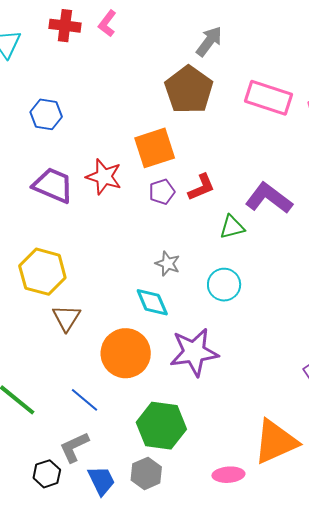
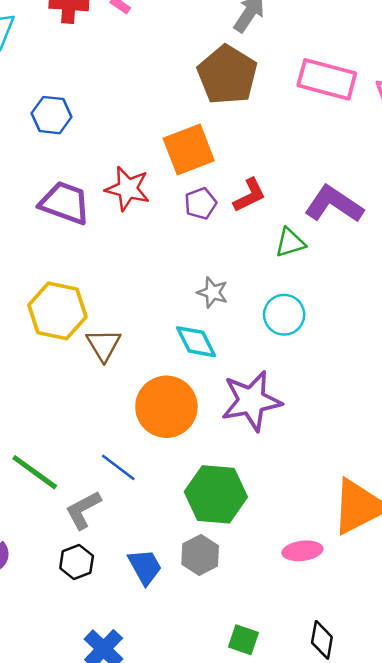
brown triangle: (66, 318) -> (104, 345), moved
gray L-shape: (74, 447) -> (83, 510), moved

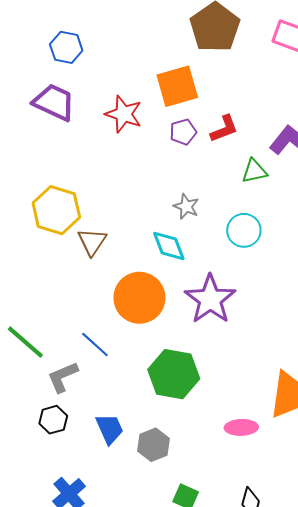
purple trapezoid: (65, 203) -> (54, 102), moved
purple star: (251, 401) -> (210, 299), turned -30
gray hexagon: (200, 555) -> (153, 445), moved

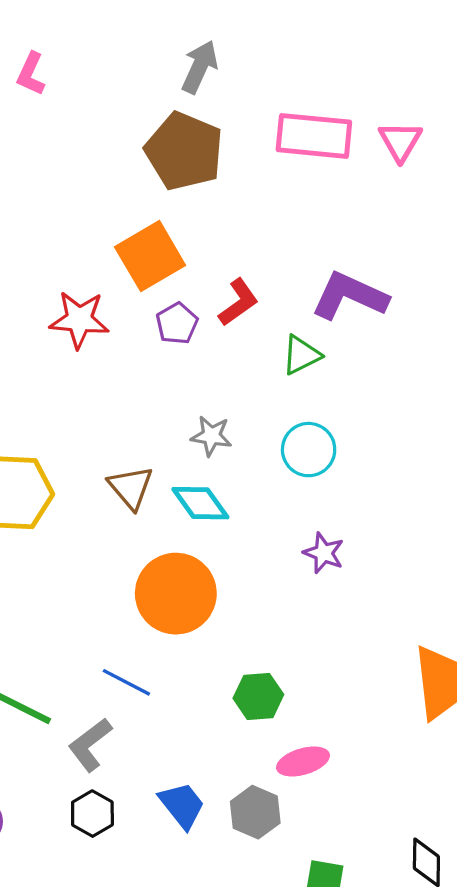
brown triangle: (92, 242) -> (131, 487), moved
purple star: (210, 299) -> (324, 553), moved, size x0.5
green hexagon: (174, 374) -> (258, 696), size x0.6
pink ellipse: (241, 427) -> (303, 761), moved

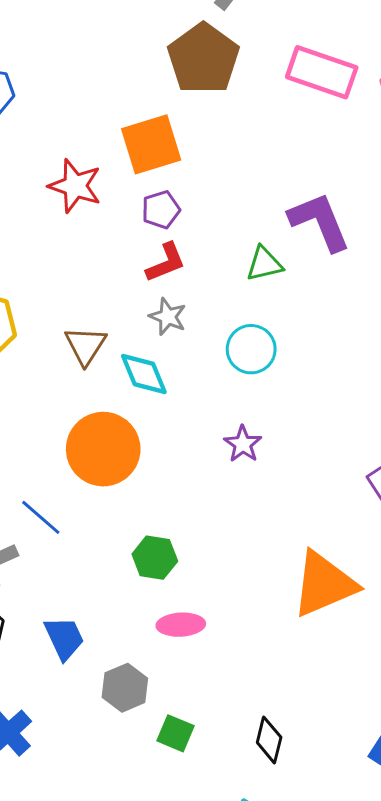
purple L-shape: (350, 296) -> (320, 222), turned 30
red L-shape: (238, 302) -> (166, 263), moved
gray hexagon: (255, 812) -> (125, 688), moved

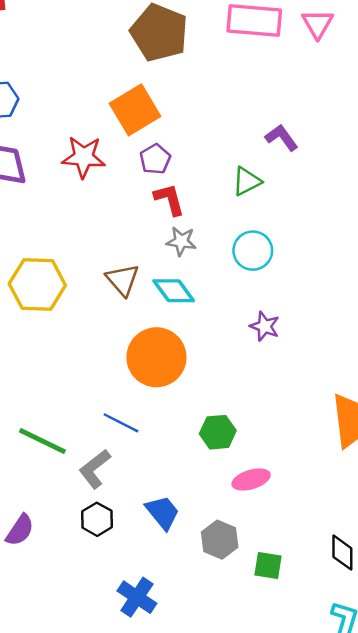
purple L-shape: (320, 222) -> (282, 138), size x0.6
red L-shape: (166, 263) -> (169, 199), turned -69

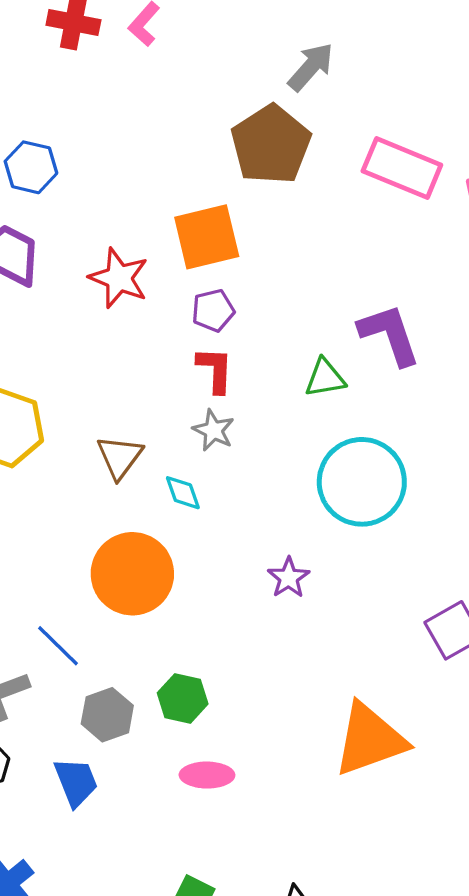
purple L-shape: (282, 138) -> (390, 335), size x1.5
cyan circle: (253, 251) -> (362, 482), moved, size x1.6
cyan diamond: (174, 291) -> (183, 493), size x0.7
gray hexagon: (220, 540) -> (107, 715), moved

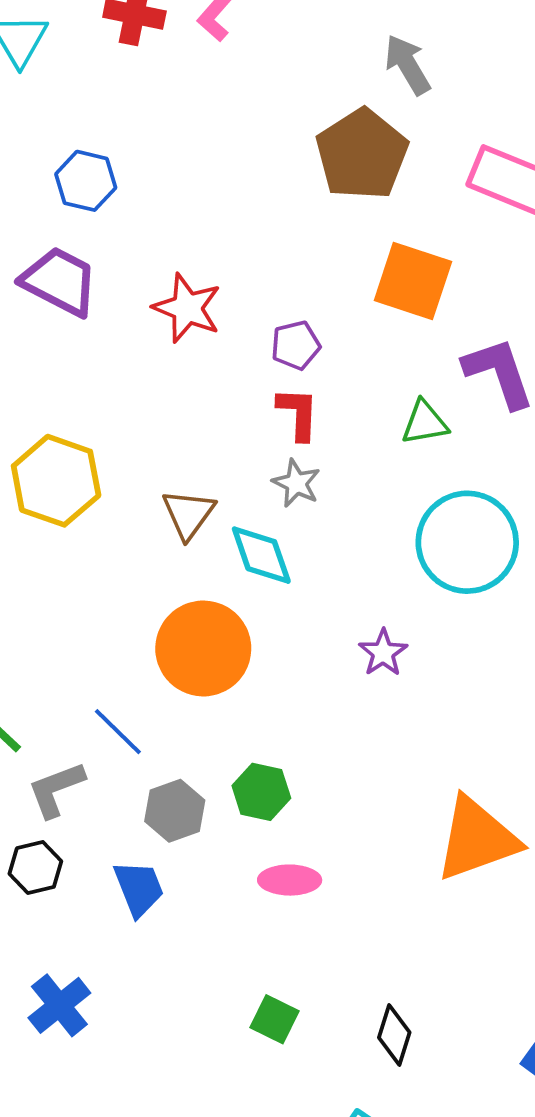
gray arrow: (311, 67) -> (408, 65), turned -72
orange square: (207, 237) -> (413, 281), moved, turned 32
cyan diamond: (183, 493) -> (261, 555), size x1.5

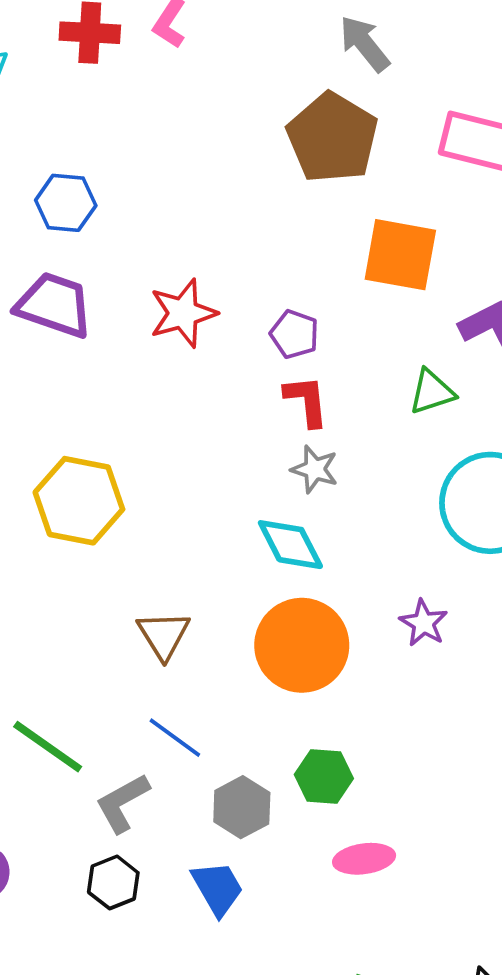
red star: (187, 308) -> (183, 313), turned -30
purple pentagon: (296, 345) -> (294, 334), turned -30
brown triangle: (188, 514) -> (164, 635), moved
orange circle: (203, 648) -> (302, 645), moved

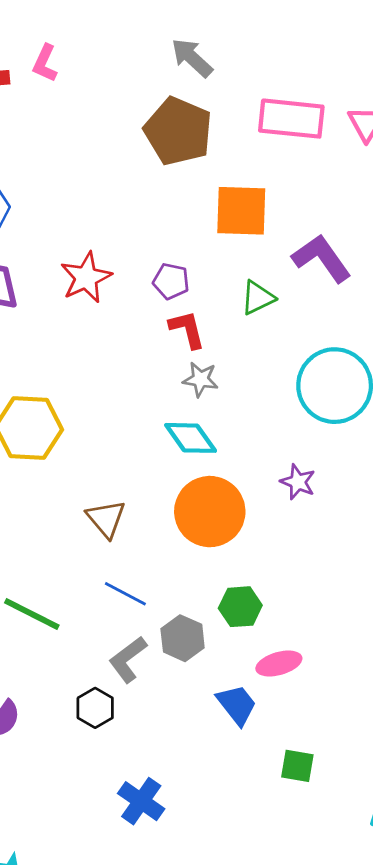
green triangle: (432, 392) -> (258, 298), moved
gray L-shape: (122, 803) -> (128, 659), moved
blue trapezoid: (217, 888) -> (237, 705), moved

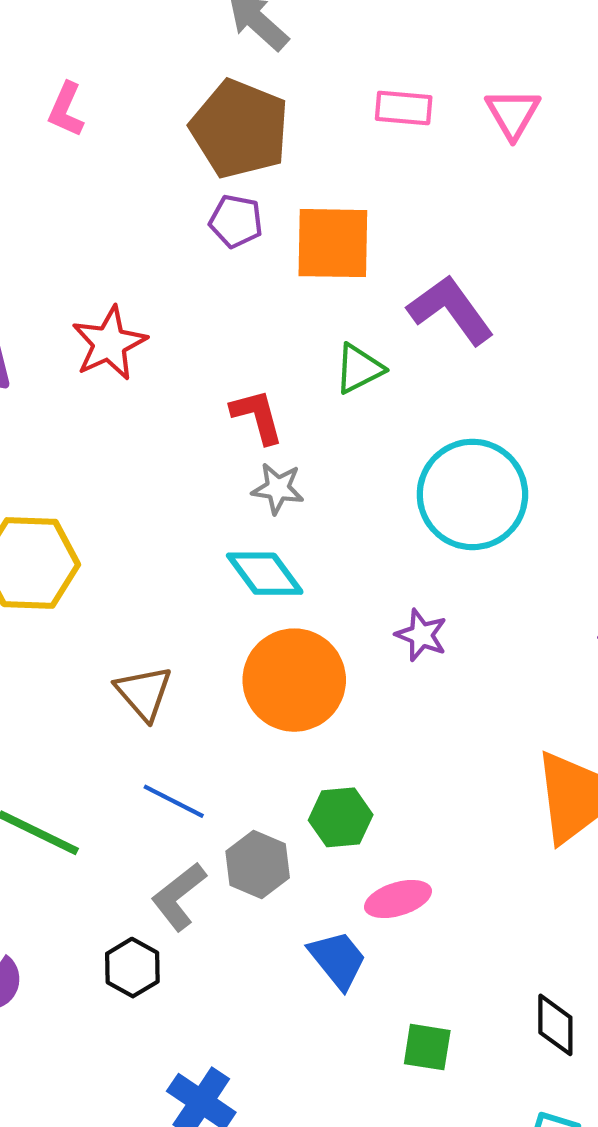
pink L-shape: (45, 63) -> (66, 110), moved
pink rectangle: (291, 119) -> (404, 108), size x0.6
purple pentagon: (171, 281) -> (236, 221), moved

